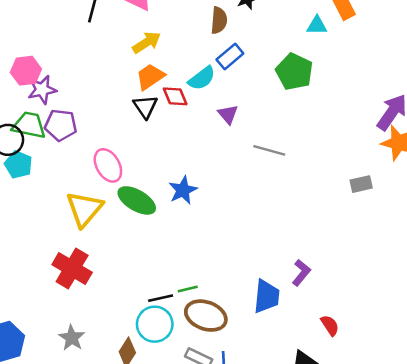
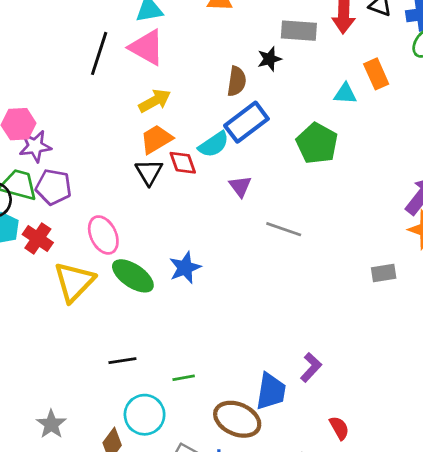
blue rectangle: (230, 56) -> (246, 122), size x1.4
red cross: (72, 268) -> (38, 238), moved, size x0.7
black line: (161, 298) -> (122, 361), moved
brown ellipse: (206, 316) -> (237, 419), moved

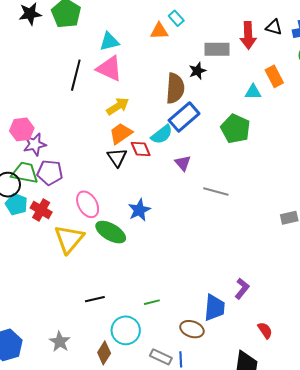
brown semicircle: (237, 81) -> (175, 88), size x1.4
blue star: (185, 268) -> (139, 210), moved
black line: (122, 361) -> (95, 299), moved
brown ellipse: (237, 419) -> (192, 329), size x0.7

